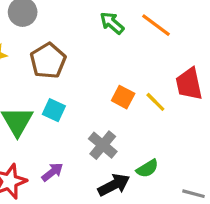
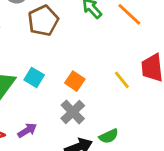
brown pentagon: (48, 61) -> (43, 21), moved
orange square: (123, 97) -> (75, 81), moved

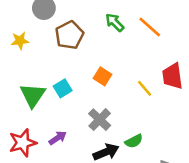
cyan square: (34, 77) -> (63, 88), turned 30
orange square: (75, 81) -> (102, 76), moved

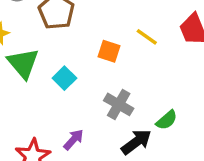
yellow line: (145, 88) -> (147, 37), moved
green triangle: (33, 95) -> (23, 63), moved

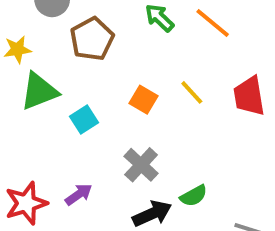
green triangle: (23, 63) -> (39, 91), turned 36

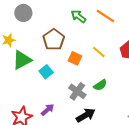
brown pentagon: (92, 39) -> (54, 40), moved
green semicircle: (194, 196) -> (100, 85), moved

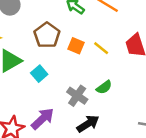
orange square: (75, 58) -> (76, 46), moved
purple arrow: (48, 110) -> (43, 119), size x1.5

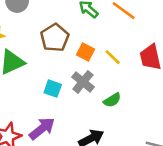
cyan square: (39, 74) -> (53, 89), moved, turned -35
gray cross: (77, 96) -> (83, 82), moved

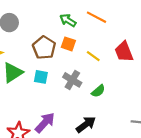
orange square: (85, 52) -> (68, 44), moved
cyan square: (53, 89) -> (41, 77), moved

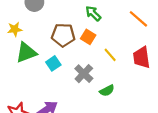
orange line: (97, 17) -> (138, 19), moved
brown pentagon: (44, 48) -> (63, 35), turned 30
cyan square: (41, 77) -> (53, 63), turned 32

